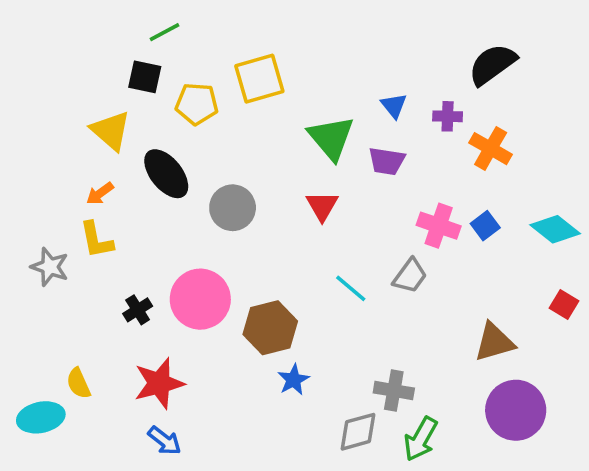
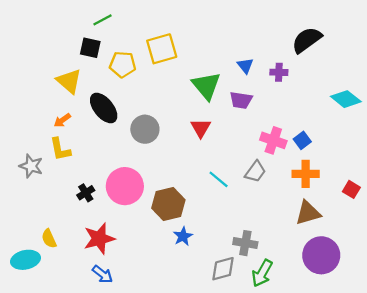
orange cross: (491, 149) -> (306, 174), moved, turned -30
cyan diamond: (555, 229) -> (346, 99), moved

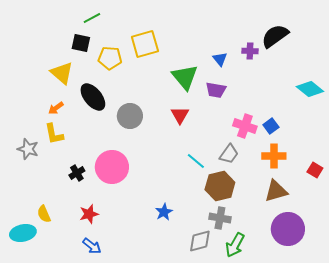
purple cross: (279, 72) -> (250, 51), moved
brown hexagon: (168, 204) -> (220, 186), moved
red star: (99, 239) -> (89, 214), size x0.7

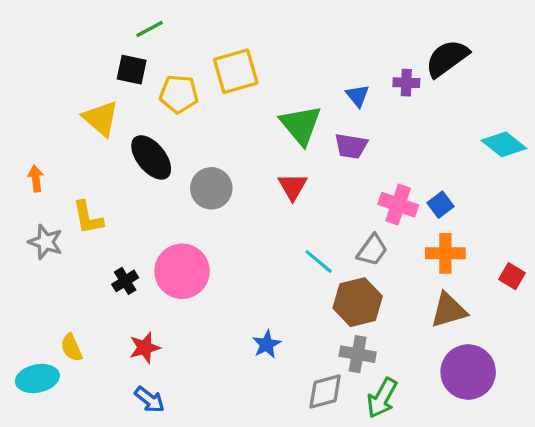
orange arrow: (56, 108) -> (36, 179), moved, turned 119

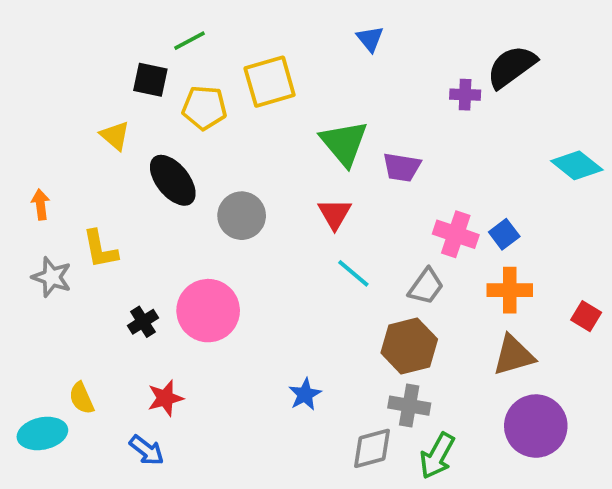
green line: (150, 29) -> (190, 41), moved
blue triangle: (358, 96) -> (370, 39), moved
yellow triangle: (101, 118) -> (115, 136), size x0.7
cyan line: (319, 261) -> (353, 273), moved
blue arrow: (150, 400) -> (147, 450), moved

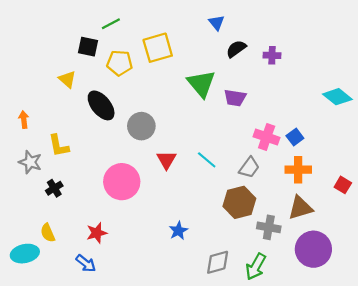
black semicircle: (512, 67) -> (236, 49), moved, size x0.7
red triangle: (335, 214) -> (166, 160), moved
black cross: (143, 322) -> (54, 188), moved
gray cross: (409, 406) -> (269, 227), moved

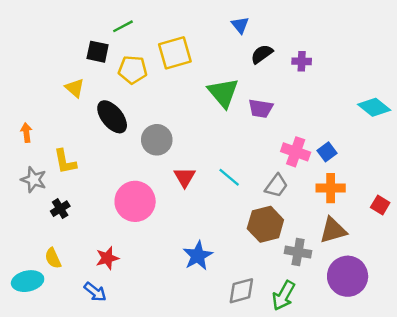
blue star: (178, 231) -> (198, 256), size x1.4

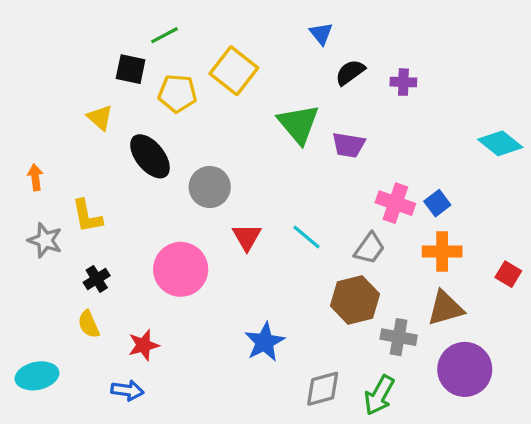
yellow square: (175, 53) -> (234, 71), turned -36
black cross: (60, 209) -> (97, 279), moved
yellow semicircle: (53, 258) -> (89, 324), moved
blue arrow: (95, 292) -> (127, 390), turned -30

